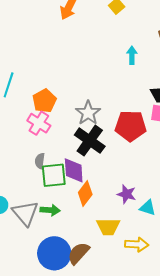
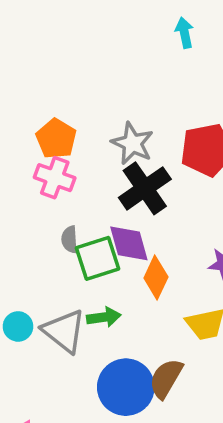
black cross: (90, 141) -> (145, 188), turned 32

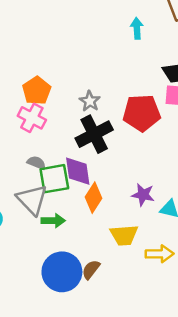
gray star: (132, 143) -> (90, 101), size x0.7
gray semicircle: (70, 239) -> (36, 163), turned 108
gray triangle: (64, 331) -> (32, 200), moved
brown semicircle: (166, 378) -> (91, 270), size x0.7

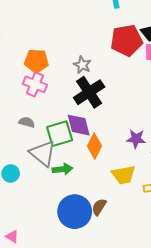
orange pentagon: (37, 91) -> (36, 61), turned -30
red pentagon: (142, 113) -> (126, 40), moved
gray semicircle: (36, 163) -> (27, 122), moved

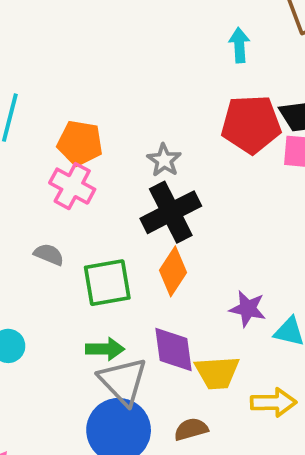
purple diamond: (79, 125) -> (174, 350), moved
orange diamond: (94, 146) -> (173, 271), moved
gray triangle: (43, 153) -> (123, 381), moved
brown semicircle: (99, 207) -> (191, 429), moved, turned 36

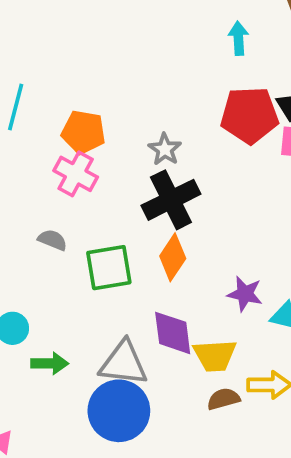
green arrow: (105, 349) -> (50, 363), moved
gray triangle: (123, 381) -> (124, 363), turned -40
brown semicircle: (191, 429) -> (223, 399), moved

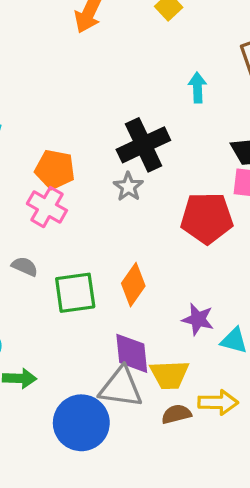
red pentagon: (249, 115) -> (207, 218), moved
black cross: (171, 200) -> (143, 145), moved
gray triangle: (124, 363) -> (121, 387), moved

